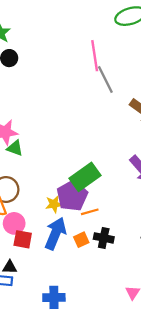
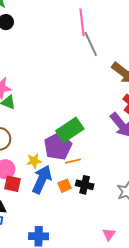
yellow star: (54, 204) -> (34, 161), moved

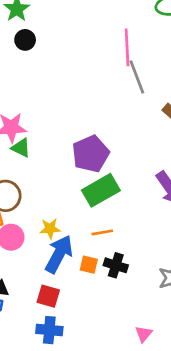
purple pentagon: (58, 146) -> (91, 154), moved
red square: (13, 184) -> (48, 296), moved
orange square: (65, 186) -> (89, 265), turned 32

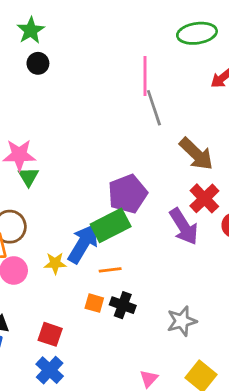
green triangle: (21, 148) -> (28, 177), turned 30
purple pentagon: (91, 154) -> (128, 194), moved
blue arrow: (59, 254) -> (83, 244), moved
blue cross: (49, 330) -> (50, 370), turned 35

